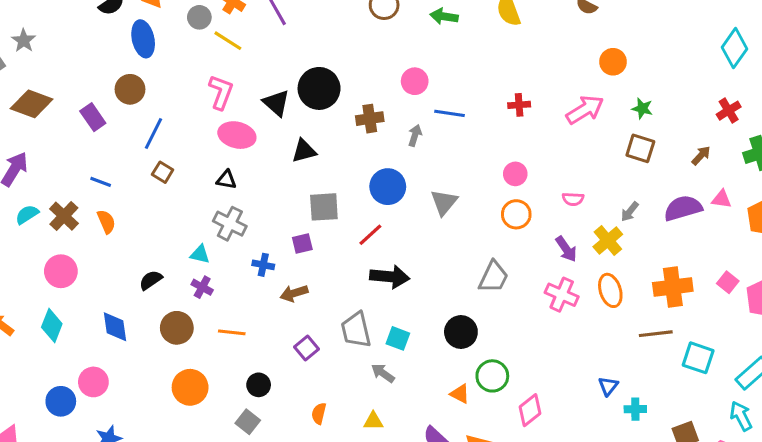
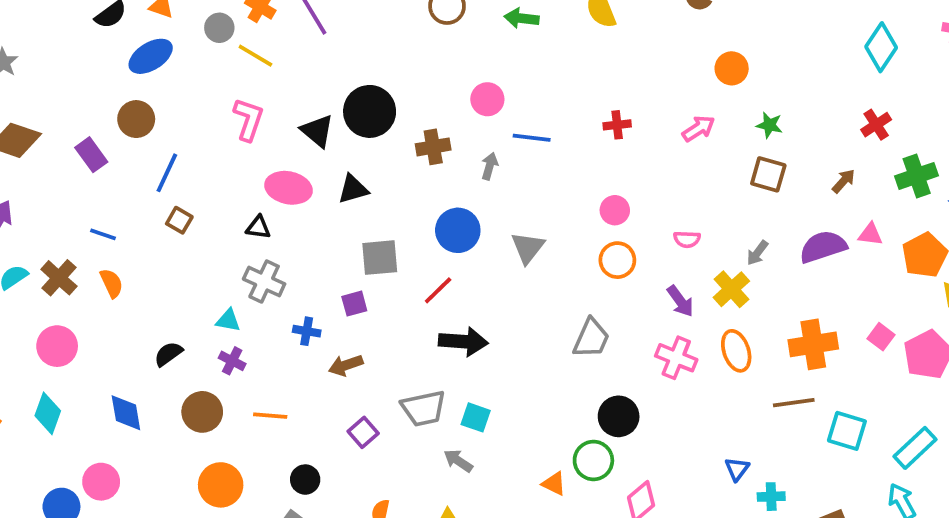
blue ellipse: (143, 39) -> (151, 56), turned 72
pink arrow: (585, 110) -> (698, 129), size x0.7
pink ellipse: (237, 135) -> (289, 188), moved
gray trapezoid: (356, 330) -> (424, 408), turned -87
black circle: (461, 332) -> (619, 416), moved

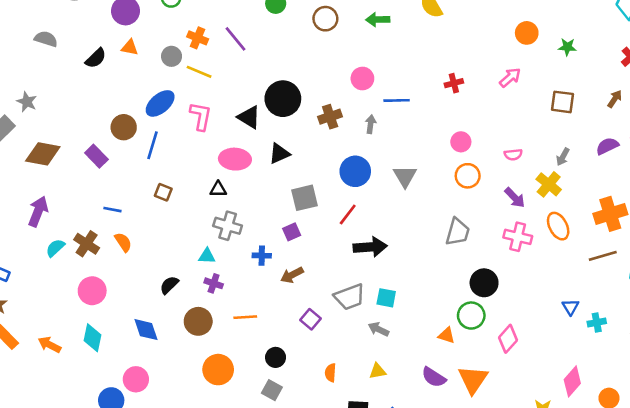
blue ellipse: (151, 56) -> (160, 103), moved
green star: (769, 125) -> (567, 47), moved
blue line: (167, 173) -> (153, 145), moved
purple semicircle: (823, 247) -> (607, 146), size x0.7

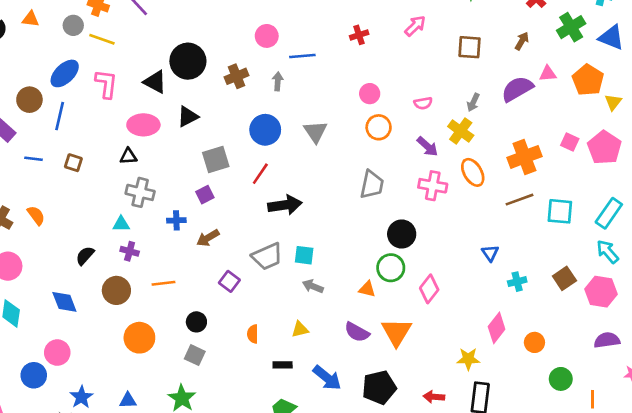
purple semicircle: (607, 146) -> (517, 89), size x1.4
blue line: (112, 210) -> (34, 159), moved
cyan cross: (597, 322) -> (517, 282), moved
gray arrow: (379, 329) -> (313, 286), moved

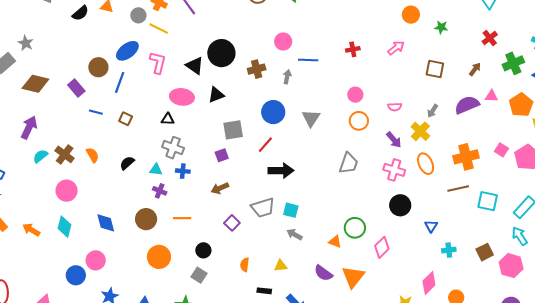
blue cross: (176, 220) -> (183, 171), moved
black circle: (402, 234) -> (400, 205), moved
black semicircle: (85, 256) -> (127, 163), moved

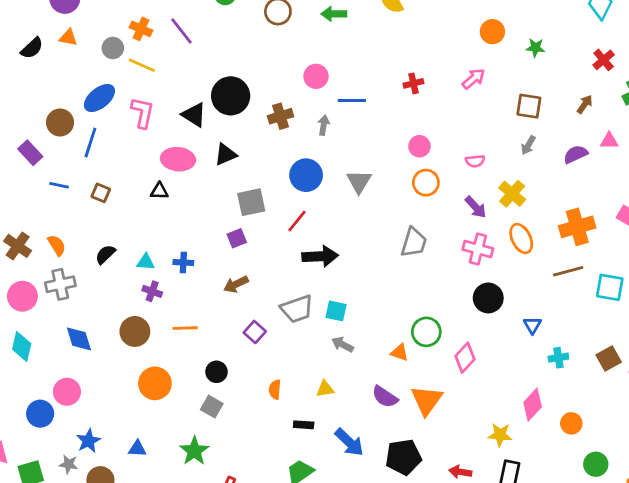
purple semicircle: (467, 105) -> (576, 154), size x0.7
gray arrow: (433, 111) -> (528, 145), moved
gray cross: (173, 148) -> (60, 284), moved, turned -30

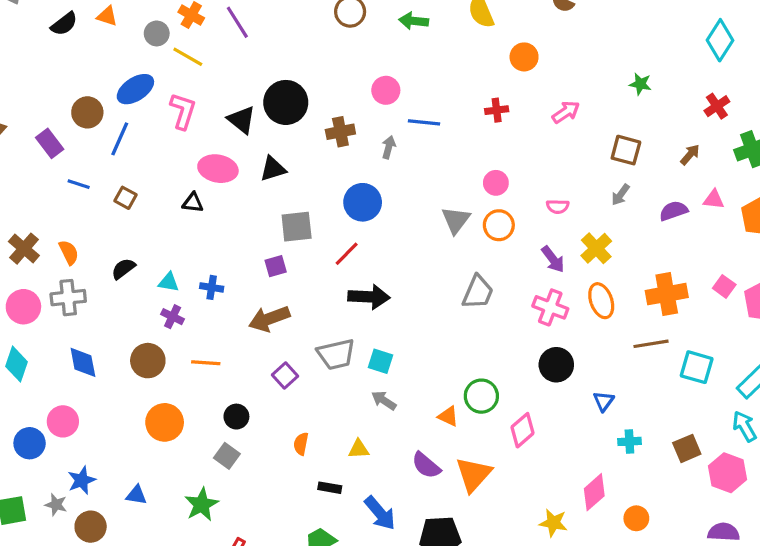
orange circle: (492, 32) -> (524, 57), moved
gray triangle: (359, 182) -> (456, 220), moved
brown arrow: (236, 284) -> (269, 319), size x1.4

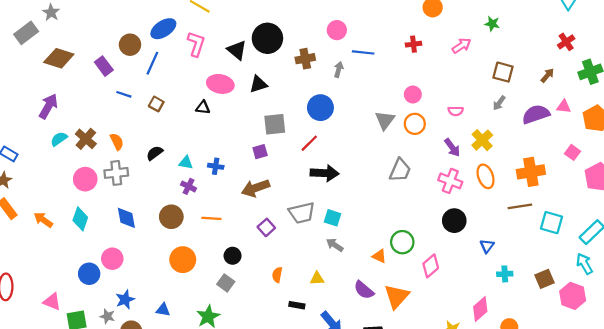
green star: (640, 84) -> (492, 24), moved
purple semicircle: (674, 211) -> (536, 114), size x1.4
pink square: (724, 286) -> (573, 152), moved

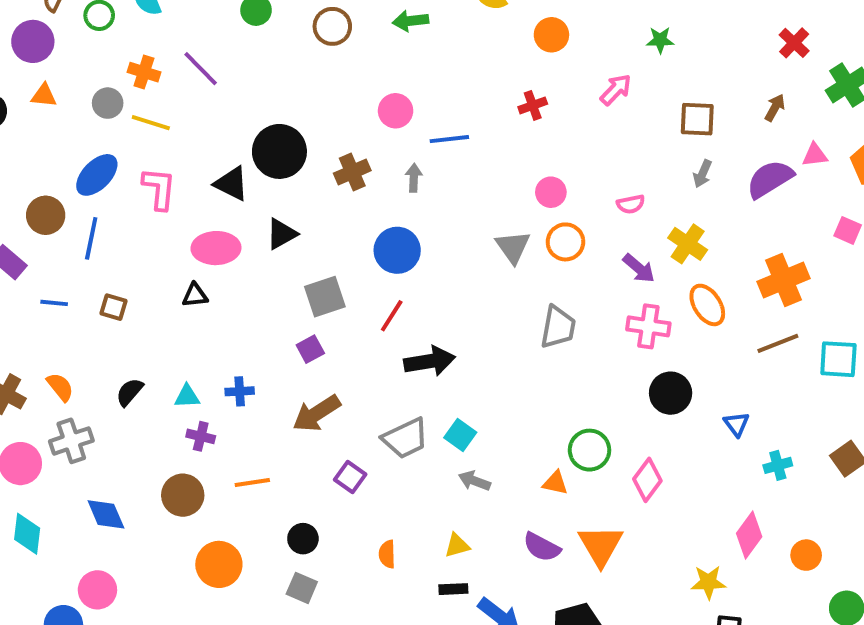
cyan square: (332, 218) -> (460, 435), turned 30
black rectangle: (297, 305) -> (453, 589), moved

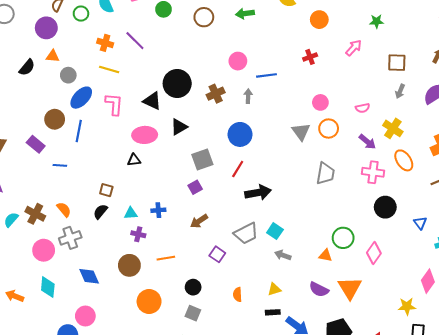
gray circle: (108, 103) -> (68, 75), moved
brown square: (113, 307) -> (106, 190), moved
brown arrow: (316, 413) -> (199, 221), size x0.7

